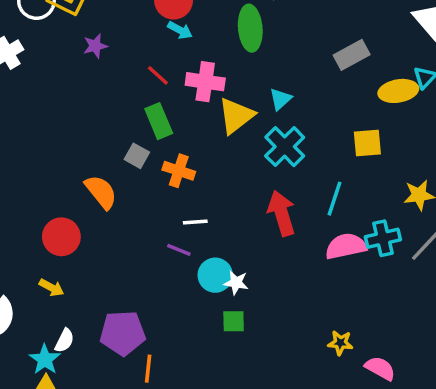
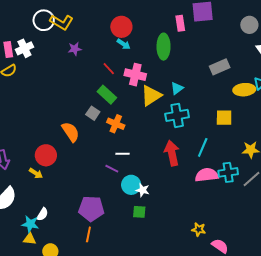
green rectangle: (159, 121) -> (107, 95), turned -30
cyan cross: (285, 147) -> (177, 115), turned 30
yellow arrow: (52, 288) -> (36, 173), moved
purple pentagon: (123, 333) -> (91, 209), moved
cyan star: (45, 359) -> (30, 224), turned -30

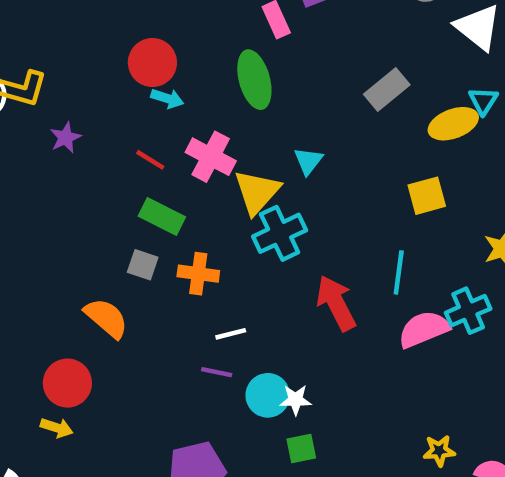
pink cross: (135, 75) -> (211, 157), turned 30
cyan cross: (177, 115) -> (280, 233), moved

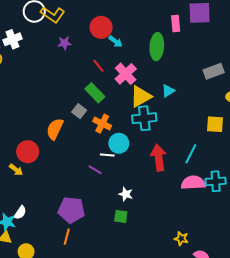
red circle: (152, 63) -> (101, 27), moved
orange semicircle: (106, 318) -> (55, 129), turned -125
cyan circle: (268, 395) -> (119, 143), moved

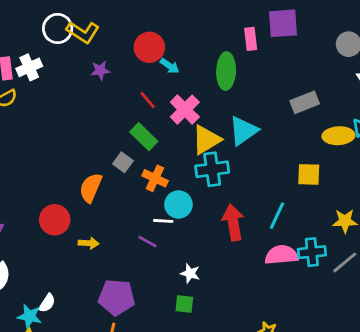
cyan triangle: (168, 91) -> (243, 131), size x1.6
yellow arrow: (16, 170) -> (89, 243), moved, turned -32

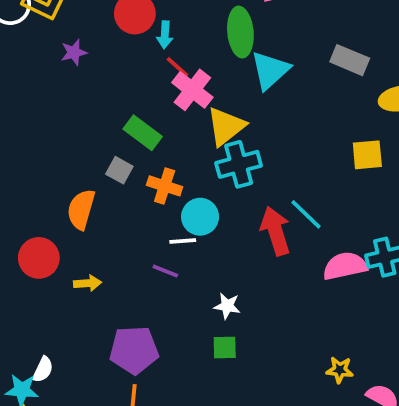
cyan arrow: (170, 66) -> (165, 35), turned 66
red line: (148, 100) -> (178, 67), moved
gray rectangle: (305, 102) -> (350, 60), turned 52
cyan triangle: (243, 131) -> (270, 70), moved
cyan line: (277, 216) -> (306, 214), moved, turned -64

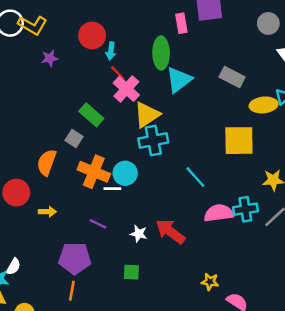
yellow square: (367, 155) -> (239, 141), size x1.5
orange cross: (165, 186) -> (94, 172), moved, size x1.4
red arrow: (275, 231) -> (170, 231), moved, turned -40
purple line: (165, 271) -> (98, 224), moved
green square: (225, 347) -> (131, 272), moved

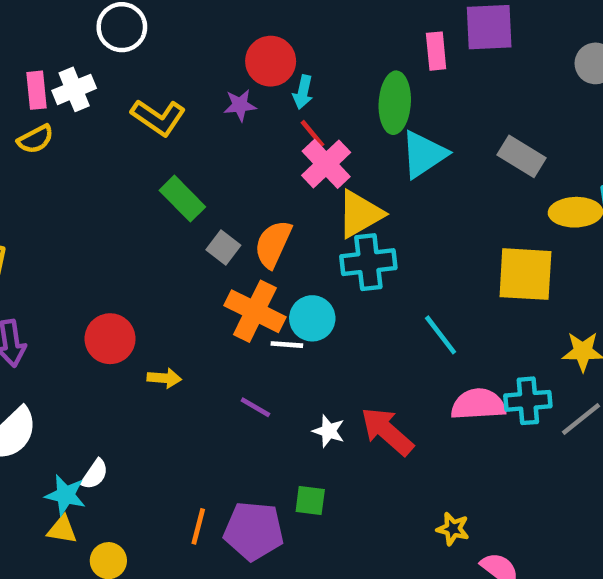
yellow L-shape: (32, 25) -> (158, 117), moved
purple star: (50, 58) -> (240, 105), moved
green rectangle: (91, 115) -> (182, 199), moved
orange semicircle: (47, 162) -> (273, 244), moved
purple pentagon: (75, 258) -> (254, 531), moved

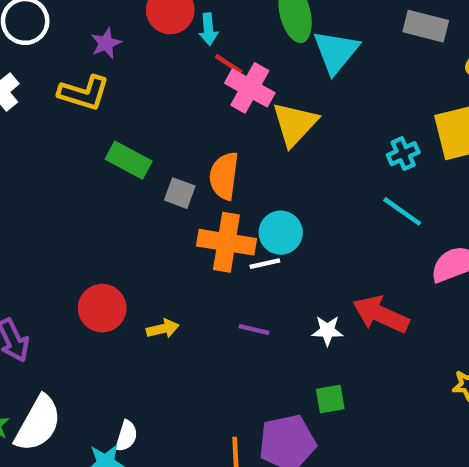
purple star: (240, 105) -> (106, 43), moved
cyan cross: (368, 262) -> (403, 154), moved, size x0.6

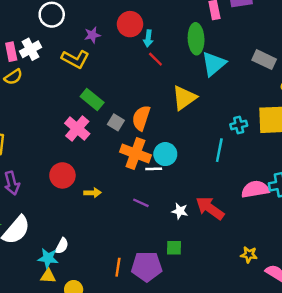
pink cross: (250, 88) -> (77, 129), moved
cyan line: (402, 211) -> (219, 150), moved, turned 55

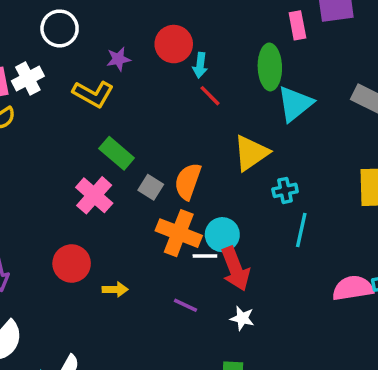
cyan cross: (239, 125) -> (285, 190), moved
red arrow: (210, 208) -> (235, 269), moved, turned -148

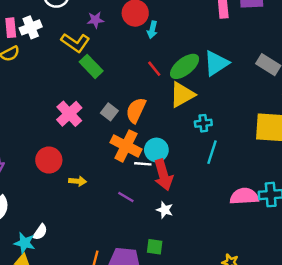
green ellipse: (270, 67) -> (185, 66), moved, turned 48
red line: (210, 96) -> (154, 69), moved
green rectangle: (117, 153) -> (91, 66), moved

